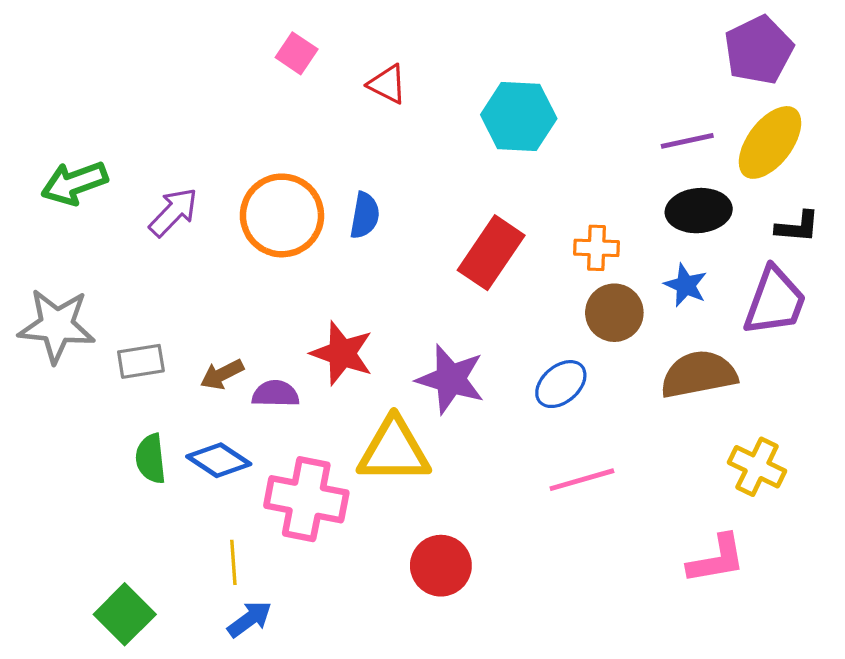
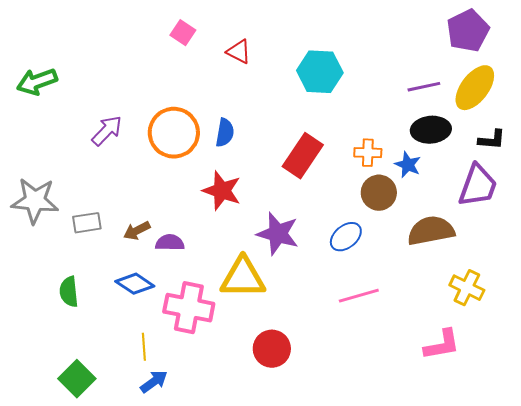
green arrow: (74, 183) -> (37, 82), moved
blue star: (686, 285) -> (408, 165), moved
red star: (342, 353) -> (222, 191), moved
green semicircle: (151, 459) -> (69, 292), moved

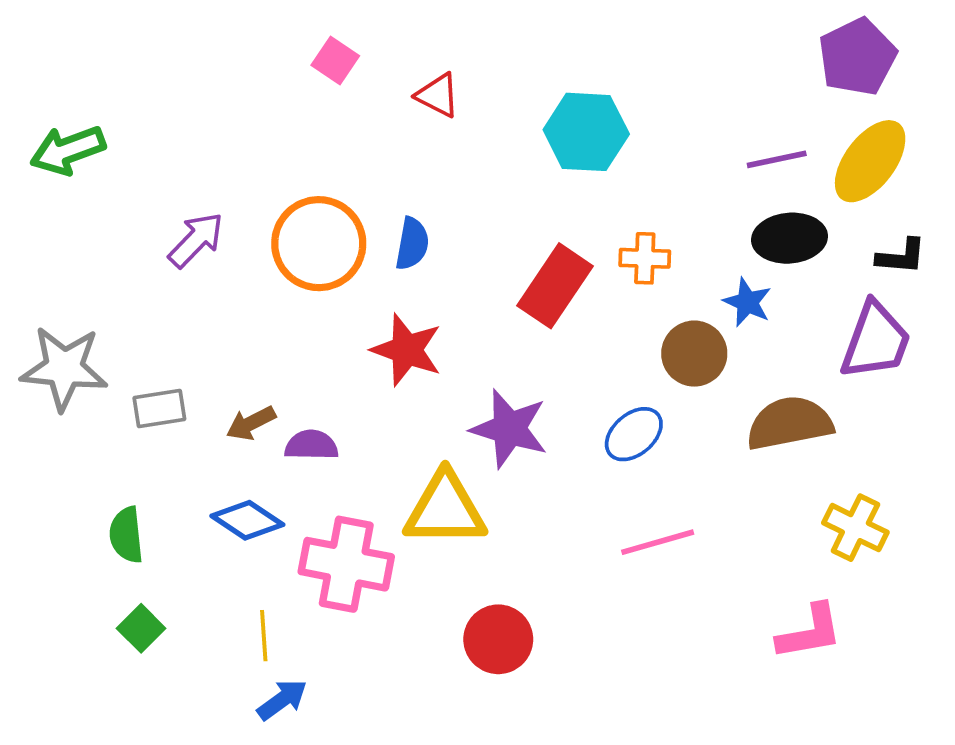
orange cross: (368, 153) -> (645, 258), moved
green square: (77, 379) -> (141, 628), moved, size x0.7

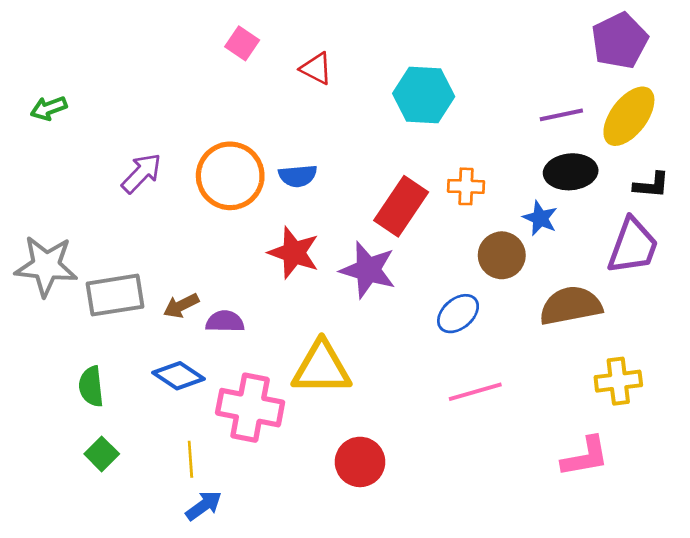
green arrow: (68, 150) -> (49, 108), size x0.7
blue semicircle: (412, 244) -> (298, 176), turned 75
gray rectangle: (159, 408) -> (115, 295), size x1.5
purple star: (509, 429) -> (368, 270), moved
yellow cross: (855, 528) -> (618, 381), turned -33

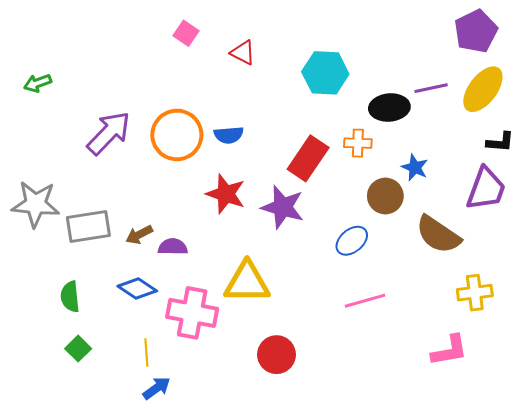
black ellipse: (571, 172) -> (389, 108), moved
purple arrow: (141, 173) -> (109, 133), size x1.4
brown semicircle: (571, 306) -> (438, 235), turned -135

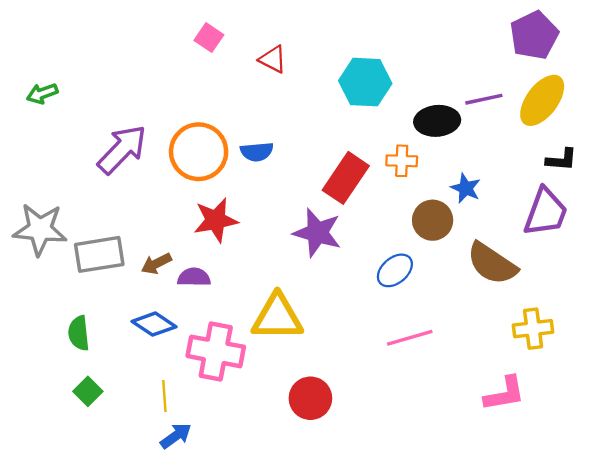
red star: (226, 194) -> (216, 220), moved, turned -30

